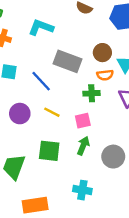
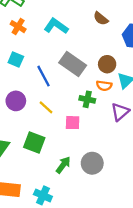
green arrow: (83, 146) -> (63, 165), moved
cyan cross: (82, 190) -> (43, 195), moved

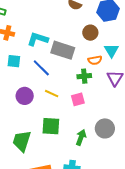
cyan L-shape: (56, 26) -> (38, 39), moved
brown circle: (107, 64) -> (90, 33), moved

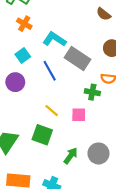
cyan square: (14, 61) -> (23, 55), turned 32
yellow line: (52, 94) -> (52, 111), moved
purple circle: (25, 96) -> (15, 82), moved

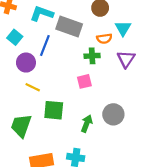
blue line: (50, 71) -> (45, 45), turned 65
purple circle: (15, 82) -> (26, 63), moved
yellow line: (52, 111) -> (33, 87), moved

